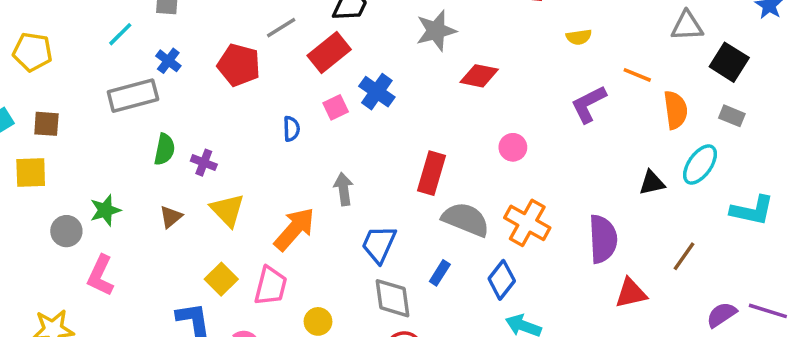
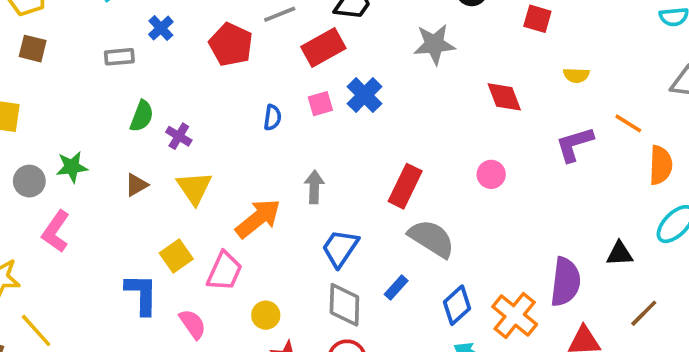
red diamond: (479, 76) -> (504, 97), moved, turned 48
gray rectangle: (133, 96) -> (119, 57), size x0.6
brown square: (46, 124) -> (33, 49), moved
black triangle: (652, 183) -> (620, 254), moved
orange cross: (527, 223) -> (515, 315), moved

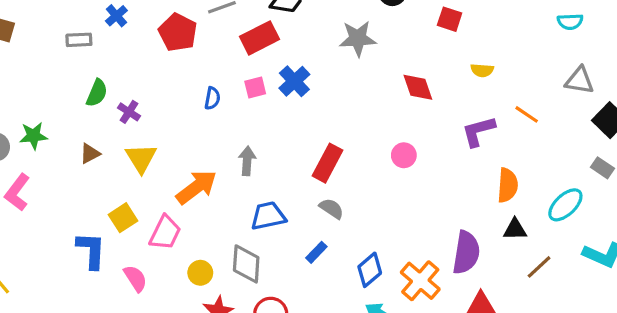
orange semicircle: (661, 165) -> (508, 185), moved
gray semicircle: (431, 238) -> (332, 209), moved, size x0.6
blue trapezoid: (340, 248) -> (268, 216), turned 42
gray diamond: (344, 305) -> (246, 264), moved
brown line: (644, 313) -> (539, 267), moved

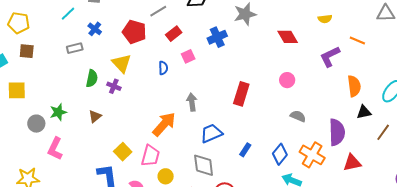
red rectangle: (259, 38) -> (174, 34), moved, size x0.7
blue cross: (294, 81) -> (217, 37), moved, turned 30
yellow triangle: (141, 158) -> (121, 63), moved
gray semicircle: (332, 209) -> (298, 116), moved
yellow circle: (200, 273) -> (166, 176), moved

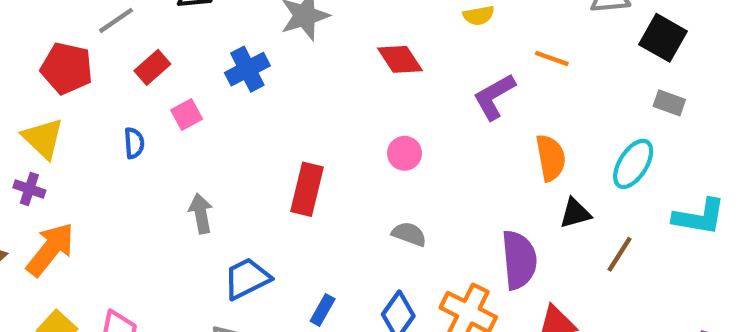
gray semicircle: (298, 116) -> (409, 234), moved
orange arrow: (164, 124) -> (50, 249), moved

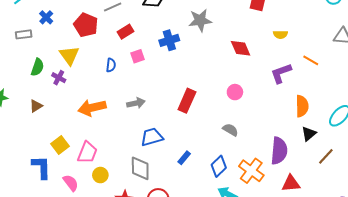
gray arrow: (201, 213) -> (136, 103), turned 78
black triangle: (575, 213) -> (309, 134), turned -35
orange arrow: (50, 249) -> (92, 108), moved, turned -152

